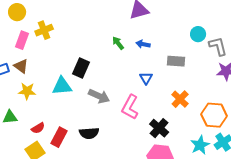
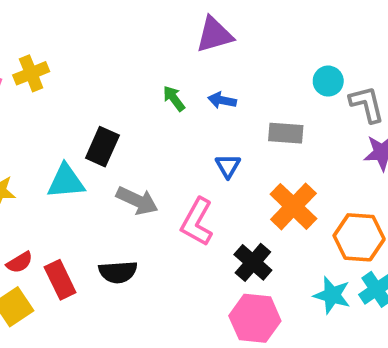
orange cross: (180, 99) -> (293, 206), size x1.4
red rectangle: (59, 137) -> (60, 280), turned -54
cyan star: (200, 145) -> (332, 295), turned -30

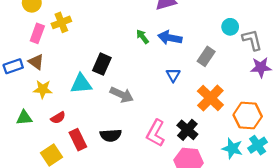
blue arrow: (222, 100) -> (170, 38), size x1.5
gray rectangle: (286, 133) -> (206, 56), turned -60
pink L-shape: (197, 222) -> (156, 133), moved
red semicircle: (20, 262) -> (58, 118), moved

